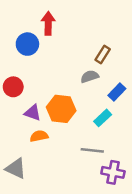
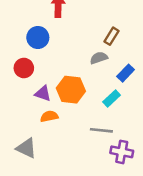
blue circle: (27, 44) -> (38, 37), moved

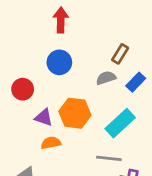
blue circle: (38, 37) -> (59, 62), moved
blue rectangle: (126, 73) -> (136, 82), moved
cyan rectangle: (112, 99) -> (120, 123), size x1.5

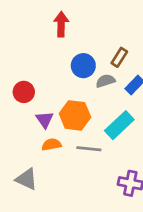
blue circle: (59, 62) -> (83, 66), moved
purple triangle: (44, 117) -> (45, 120), turned 36
gray line: (109, 158) -> (89, 149), moved

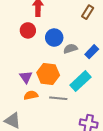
brown rectangle: (119, 57) -> (88, 12), moved
red circle: (24, 92) -> (28, 30), moved

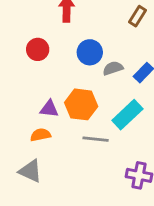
red circle: (28, 30) -> (38, 49), moved
purple triangle: (26, 77) -> (49, 109), turned -48
orange semicircle: (31, 95) -> (41, 135), moved

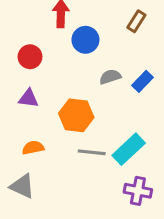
blue circle: (90, 52) -> (85, 40), moved
purple triangle: (49, 109) -> (28, 98), moved
cyan rectangle: (127, 115) -> (129, 149), moved

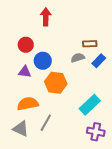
brown rectangle: (136, 21) -> (90, 44), moved, turned 56
blue circle: (85, 40) -> (43, 61), moved
orange semicircle: (33, 148) -> (28, 104), size x1.5
gray line: (92, 152) -> (46, 123), moved, turned -66

